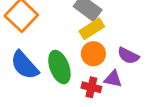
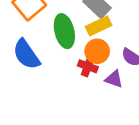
green ellipse: (59, 67) -> (64, 31), moved
red cross: (91, 87) -> (88, 66), moved

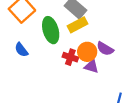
orange circle: (97, 51) -> (87, 52), moved
blue semicircle: (26, 54) -> (21, 50), size x0.6

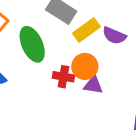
yellow rectangle: (78, 25) -> (86, 30), moved
purple semicircle: (105, 49) -> (114, 36), moved

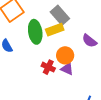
yellow rectangle: (86, 30) -> (55, 30), moved
red cross: (63, 77) -> (48, 67), moved

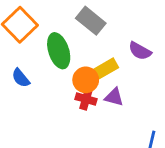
yellow rectangle: (55, 30) -> (105, 69), moved
orange circle: (65, 55) -> (86, 80), moved

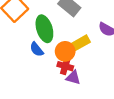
blue semicircle: (21, 78) -> (37, 49), moved
purple triangle: (114, 97) -> (73, 78), moved

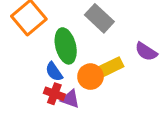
red cross: (65, 66) -> (54, 94), moved
purple triangle: (73, 78) -> (70, 99), moved

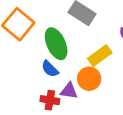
orange circle: (90, 77) -> (89, 79), moved
red cross: (54, 94) -> (50, 100), moved

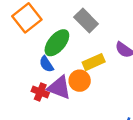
green ellipse: (56, 44) -> (57, 43), turned 52
purple triangle: (69, 91) -> (59, 88), size x1.5

